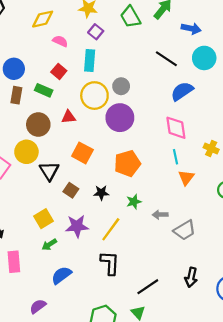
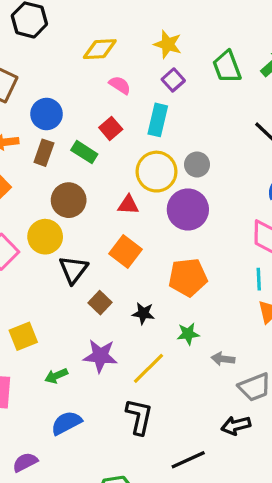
red triangle: (68, 117) -> (128, 205), moved
yellow square: (44, 219) -> (23, 336), moved
black arrow: (191, 277) -> (236, 425), moved, turned 54

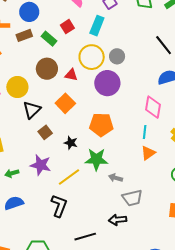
brown rectangle: (44, 153) -> (24, 35), turned 42
brown circle: (69, 200) -> (47, 69), moved
green star: (188, 334) -> (96, 159), size x1.6

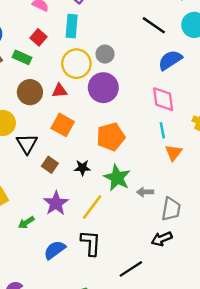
green star: (96, 159) -> (117, 178), turned -30
purple star: (41, 165) -> (56, 203), turned -30
gray trapezoid: (132, 198) -> (171, 209), turned -50
blue semicircle: (14, 203) -> (55, 250), moved

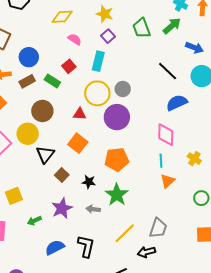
brown circle: (30, 92) -> (42, 111), moved
gray arrow: (145, 192) -> (93, 209), moved
yellow line: (92, 207) -> (125, 233), moved

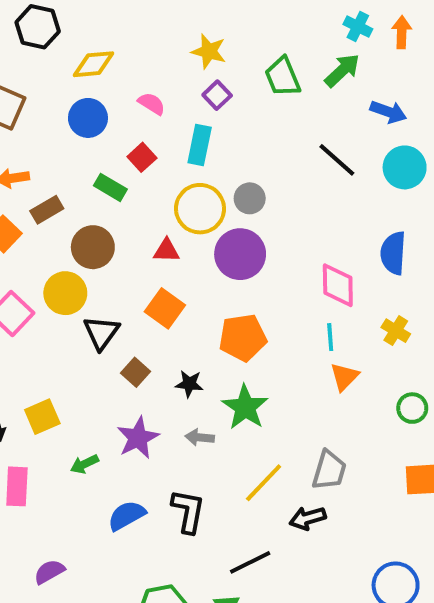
yellow diamond: (62, 17) -> (94, 64), moved
blue circle: (29, 57) -> (88, 118), moved
brown rectangle: (27, 81) -> (47, 210), moved
blue semicircle: (177, 103) -> (393, 253), moved, turned -60

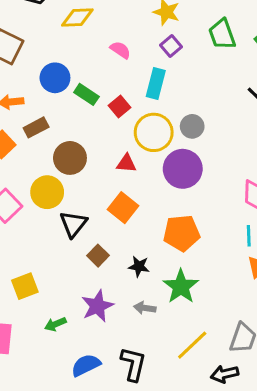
blue circle: (88, 118) -> (55, 78), moved
red square: (142, 157) -> (120, 107), moved
green rectangle: (110, 187) -> (86, 94), moved

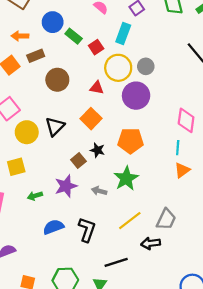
yellow circle: (47, 192) -> (27, 132), moved
brown square: (98, 256) -> (78, 161), moved
black star: (139, 266) -> (97, 150), moved

